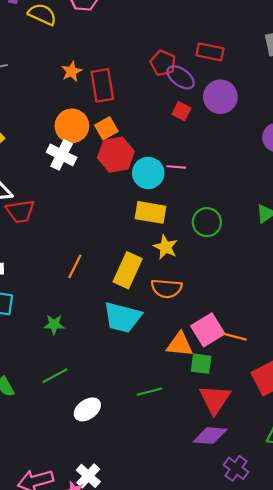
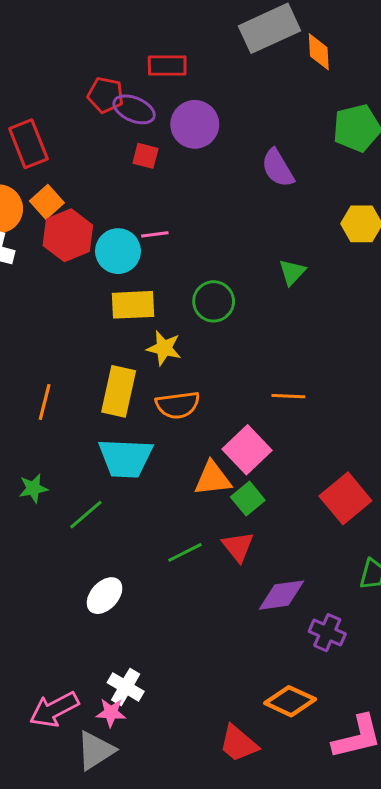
orange line: (235, 337) -> (288, 396), moved
green square: (201, 364) -> (248, 499), turned -35
green line: (55, 376) -> (86, 515), moved
red triangle: (215, 399) -> (238, 547), moved, size x0.7

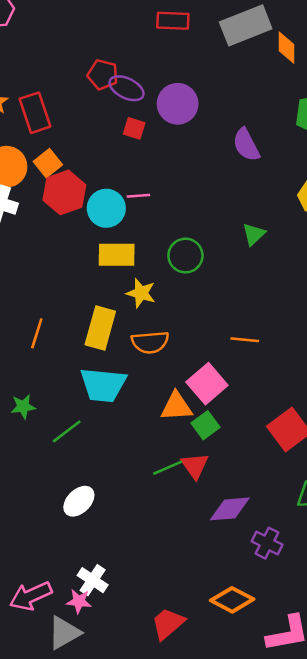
red rectangle: (167, 66) -> (173, 21), moved
green line: (185, 552) -> (168, 468), moved
red trapezoid: (238, 743) -> (168, 624), moved, turned 96

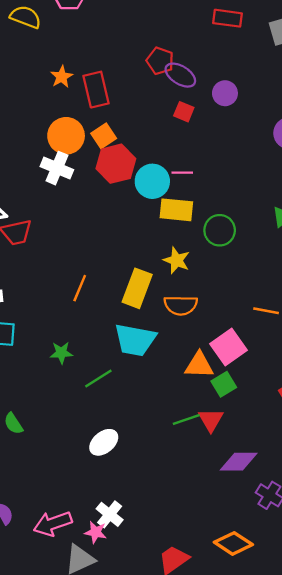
purple circle: (178, 104) -> (225, 93), size x0.7
yellow rectangle: (117, 255) -> (176, 210), moved

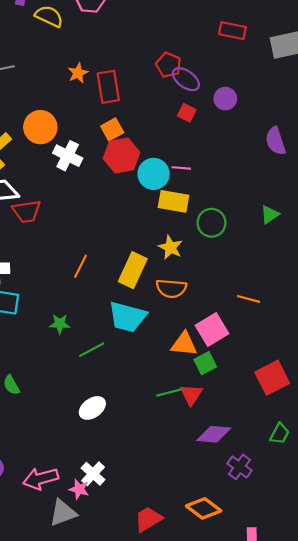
orange circle: (66, 136) -> (40, 127), moved

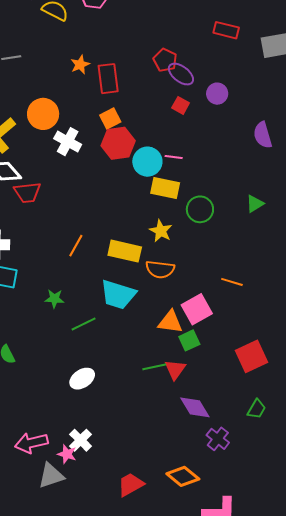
yellow rectangle: (133, 270) -> (125, 251), turned 76
purple diamond: (214, 434) -> (195, 407), turned 52

